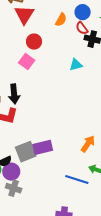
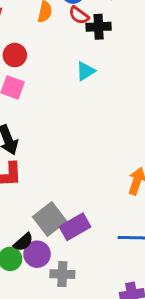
purple rectangle: (43, 147) -> (75, 227), moved
gray cross: (14, 188) -> (62, 274), moved

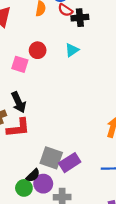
red circle: (15, 55) -> (38, 50), moved
gray square: (50, 219) -> (51, 158), turned -30

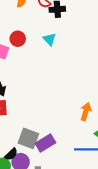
cyan triangle: (72, 50) -> (49, 39), turned -40

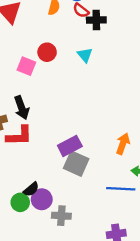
gray square: (28, 138) -> (76, 164), moved
purple rectangle: (45, 143) -> (70, 146), moved

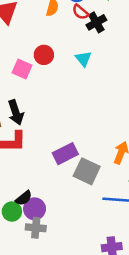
black cross: (96, 20) -> (96, 22), turned -30
gray square: (76, 164) -> (87, 171), moved
gray cross: (61, 216) -> (36, 228), moved

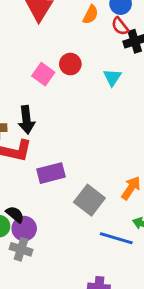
purple rectangle: (65, 154) -> (51, 173), moved
black semicircle: (24, 198) -> (15, 214), turned -114

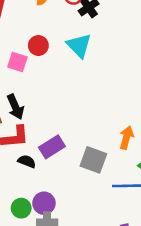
cyan triangle: (112, 77) -> (79, 46), size x1.5
black semicircle: (15, 214) -> (27, 161), moved

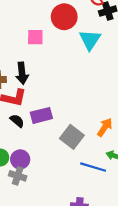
red circle: (38, 46) -> (64, 17), moved, size x1.5
pink square: (17, 62) -> (35, 37), turned -35

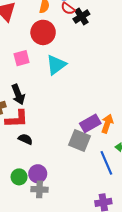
cyan triangle: (90, 40) -> (56, 65), moved, turned 35
purple rectangle: (41, 115) -> (90, 123), moved
blue line: (93, 167) -> (106, 163), turned 65

